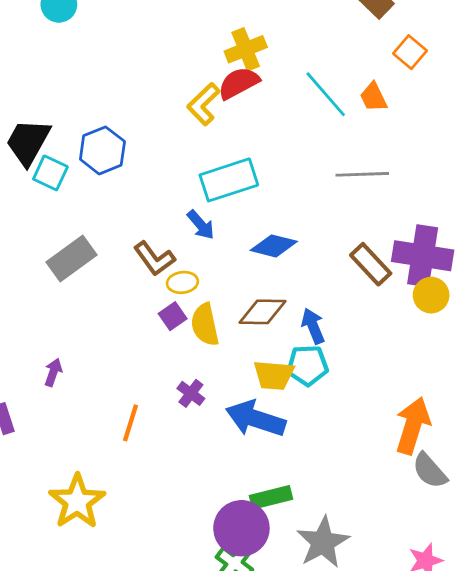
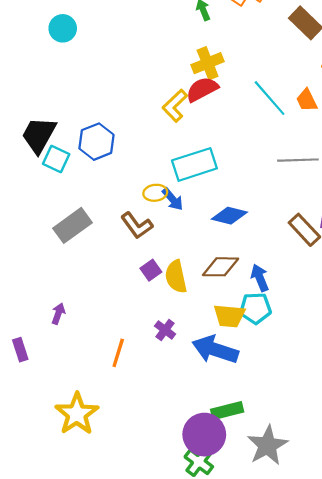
yellow ellipse: (182, 282) -> (155, 193), moved

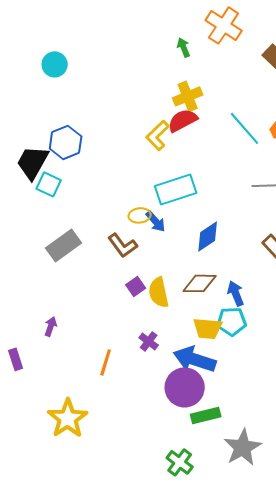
blue hexagon: (96, 142) -> (66, 142), moved
blue diamond: (229, 216) -> (208, 236), turned -48
purple circle: (204, 435) -> (185, 387), moved

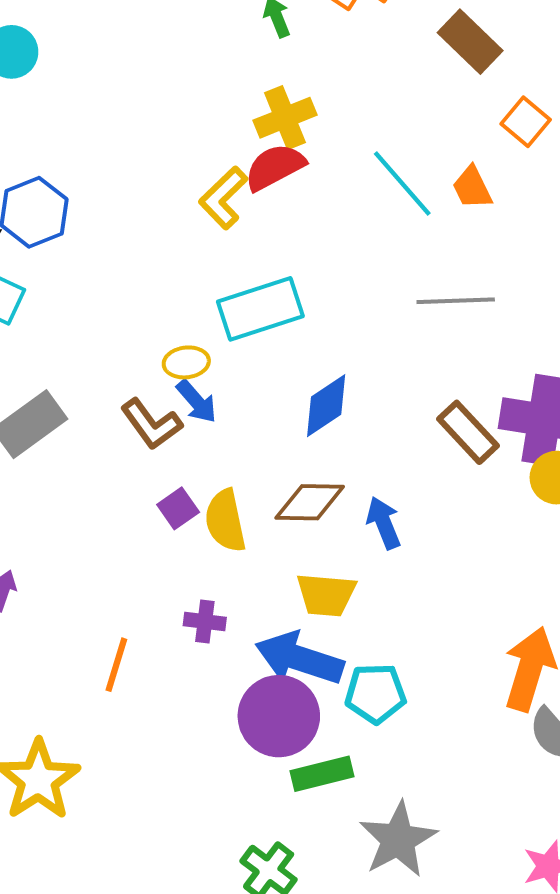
blue arrow: (156, 221) -> (197, 401), moved
cyan pentagon: (232, 321) -> (375, 693), moved
purple cross: (149, 341) -> (205, 622), turned -30

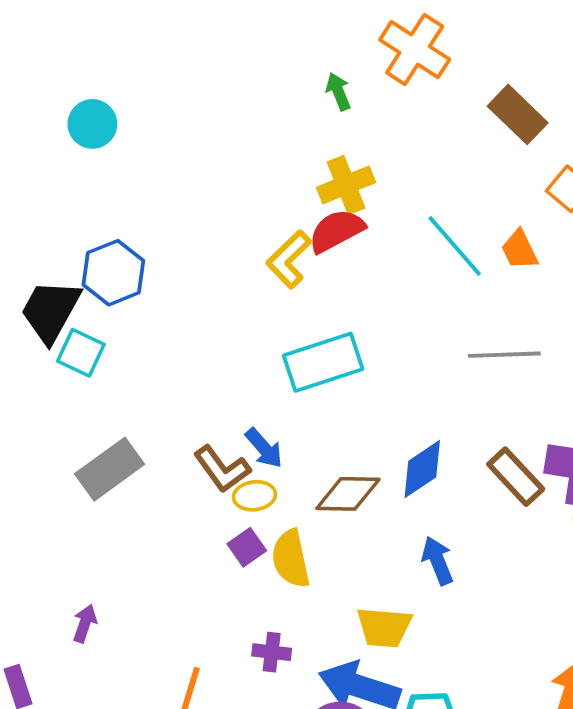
yellow ellipse: (186, 362) -> (254, 496), moved
blue diamond: (326, 406) -> (422, 469), moved
brown diamond: (310, 502) -> (348, 494), moved

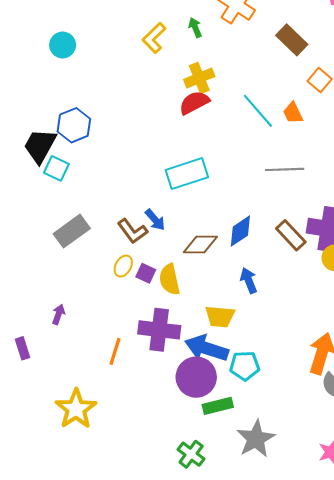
yellow L-shape: (289, 259) -> (154, 38), moved
yellow ellipse: (254, 496) -> (123, 266), moved, turned -55
purple square: (247, 547) -> (146, 273), turned -30
purple cross: (272, 652) -> (159, 330), size x2.0

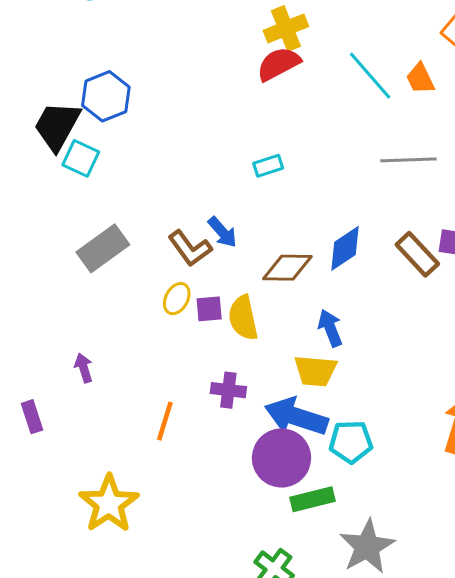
cyan rectangle: (187, 174) -> (268, 166), size x0.5
purple square: (146, 273) -> (209, 309), turned -30
blue arrow: (249, 280) -> (330, 328), moved
purple arrow: (58, 314) -> (84, 368), turned -36
purple cross: (159, 330) -> (228, 390), size x0.6

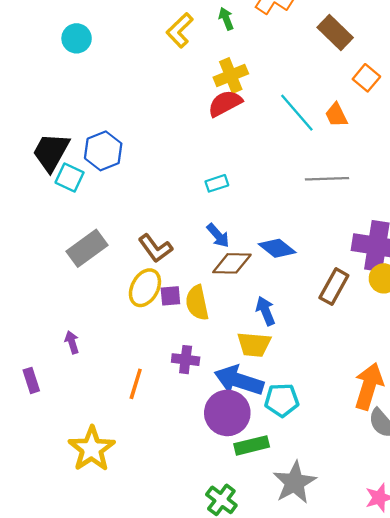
blue hexagon: (106, 96) -> (103, 151), moved
blue arrow: (222, 232) -> (218, 236), moved
blue diamond: (345, 248) -> (277, 248), turned 72
brown rectangle: (417, 254) -> (334, 287), moved, turned 72
yellow ellipse: (177, 299) -> (145, 288), size x1.5

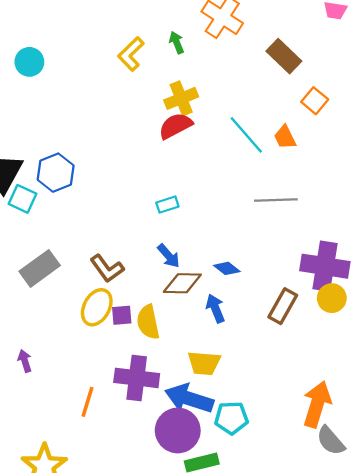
blue diamond: (277, 248) -> (227, 268), size x0.7
blue arrow: (266, 311) -> (215, 308), moved
purple cross: (186, 360) -> (137, 378), size x1.6

